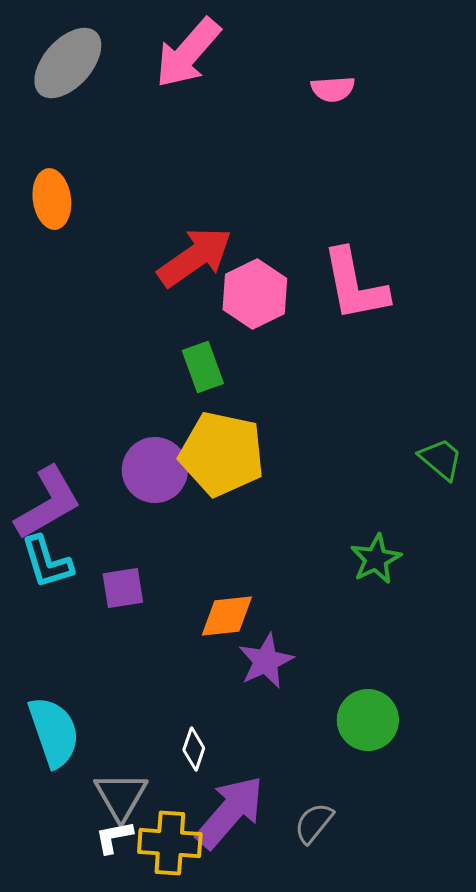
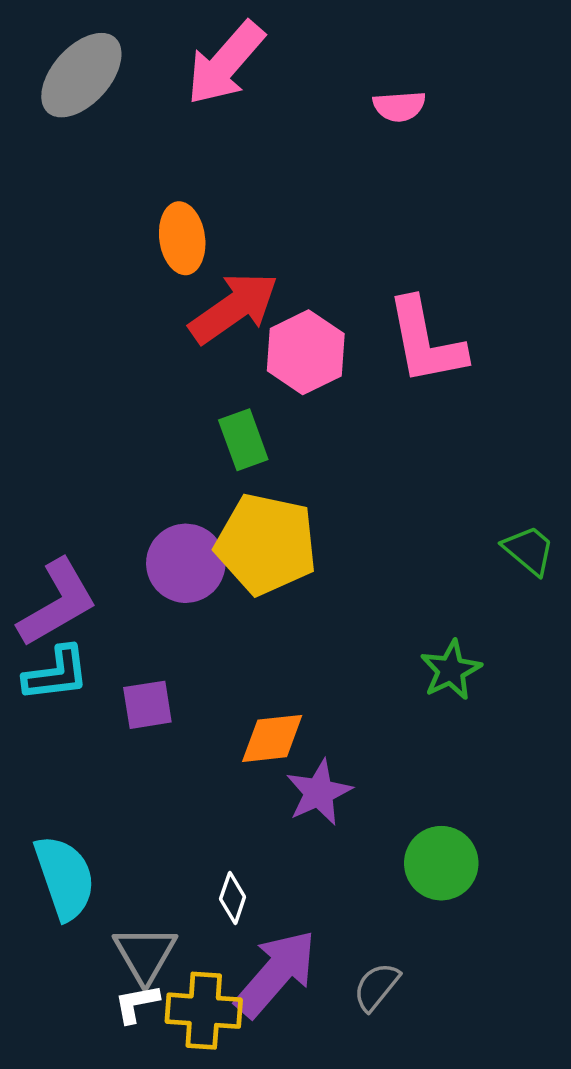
orange ellipse: (52, 199) -> (182, 238), moved
cyan L-shape: (47, 562) -> (56, 674), turned -80

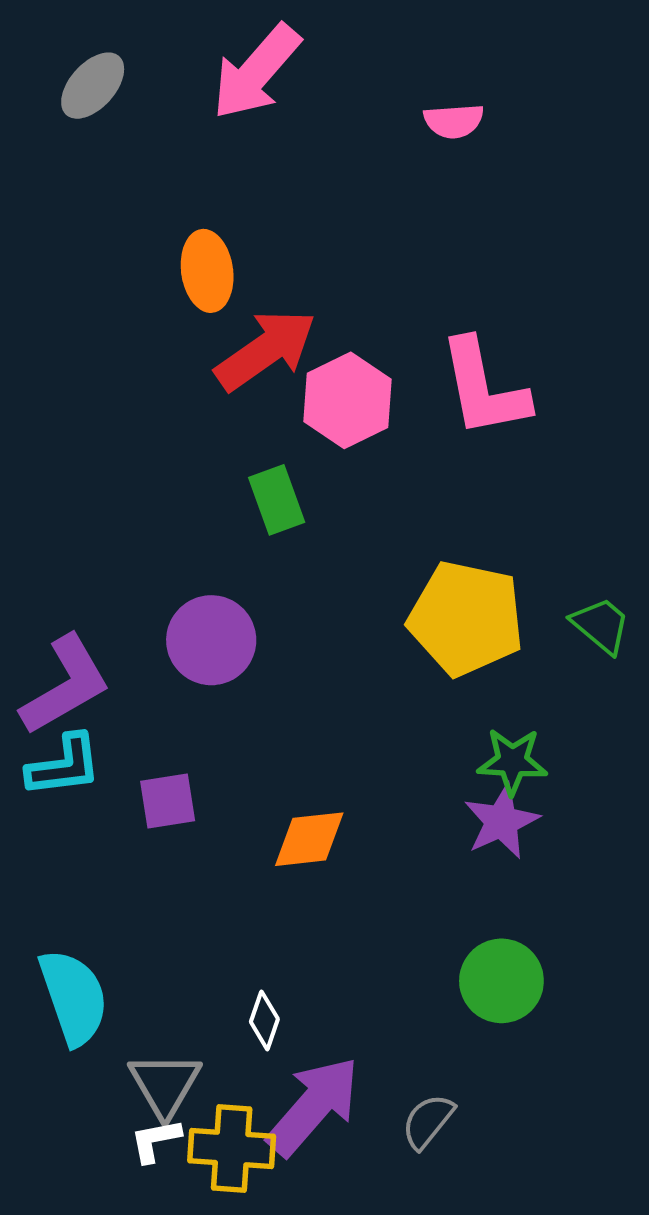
gray ellipse: (81, 75) -> (93, 86), size x0.7
yellow pentagon: (266, 544) -> (466, 618), moved
green star: (451, 670) -> (512, 761), turned 30
purple star: (319, 792) -> (501, 821), moved

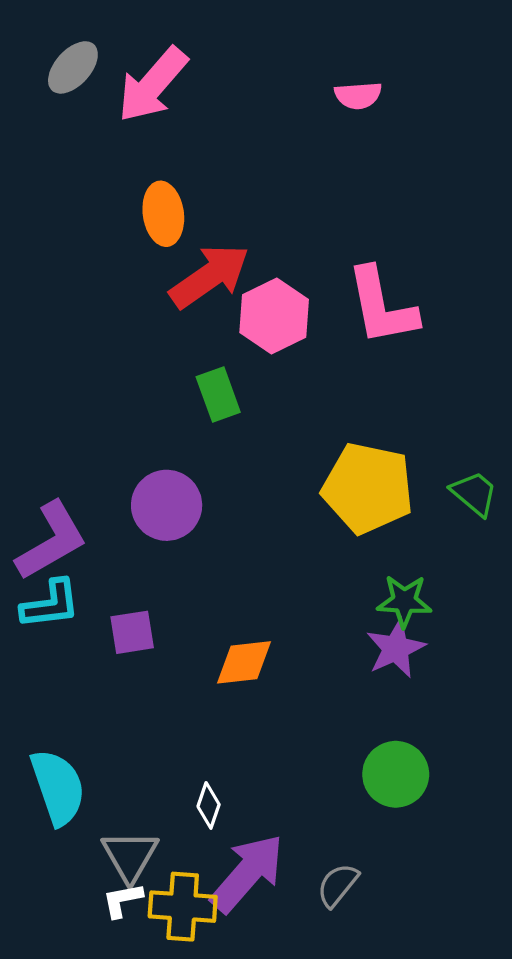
pink arrow: (256, 72) -> (153, 85), moved

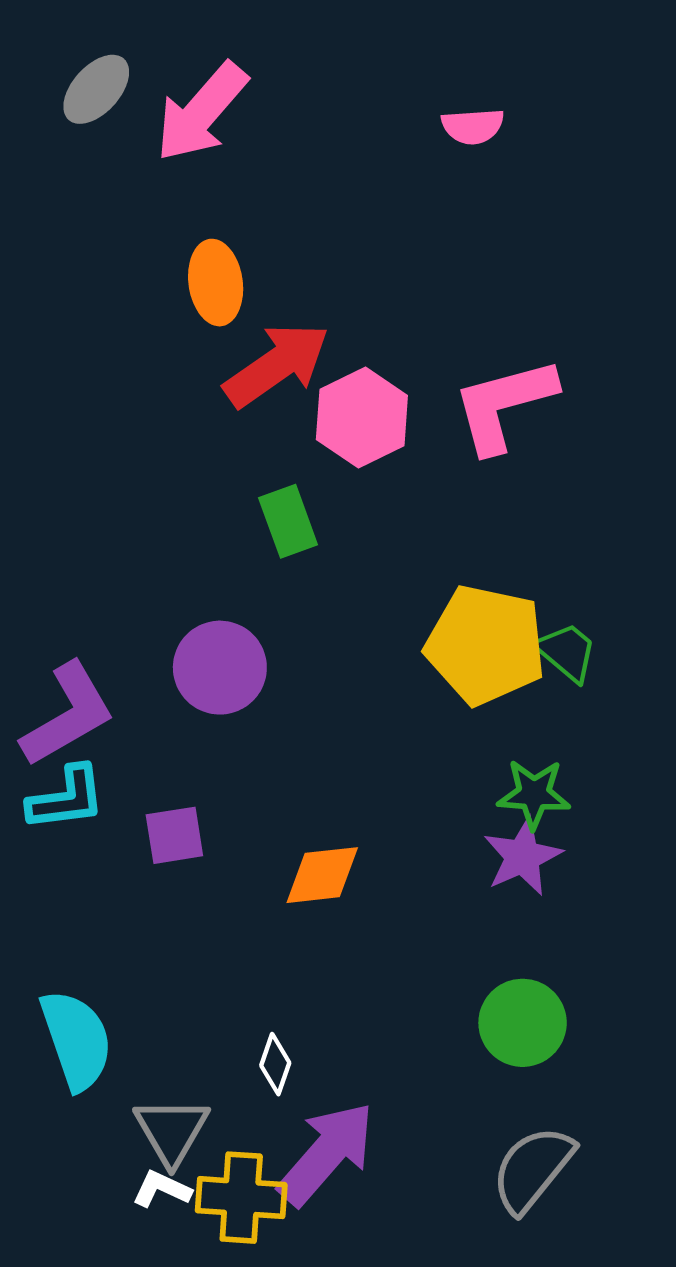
pink L-shape: (382, 306) -> (504, 405), turned 86
green trapezoid: (474, 493) -> (567, 652), moved
gray semicircle: (338, 885) -> (532, 1169), moved, size x1.5
white L-shape: (122, 900) -> (162, 1189), turned 36

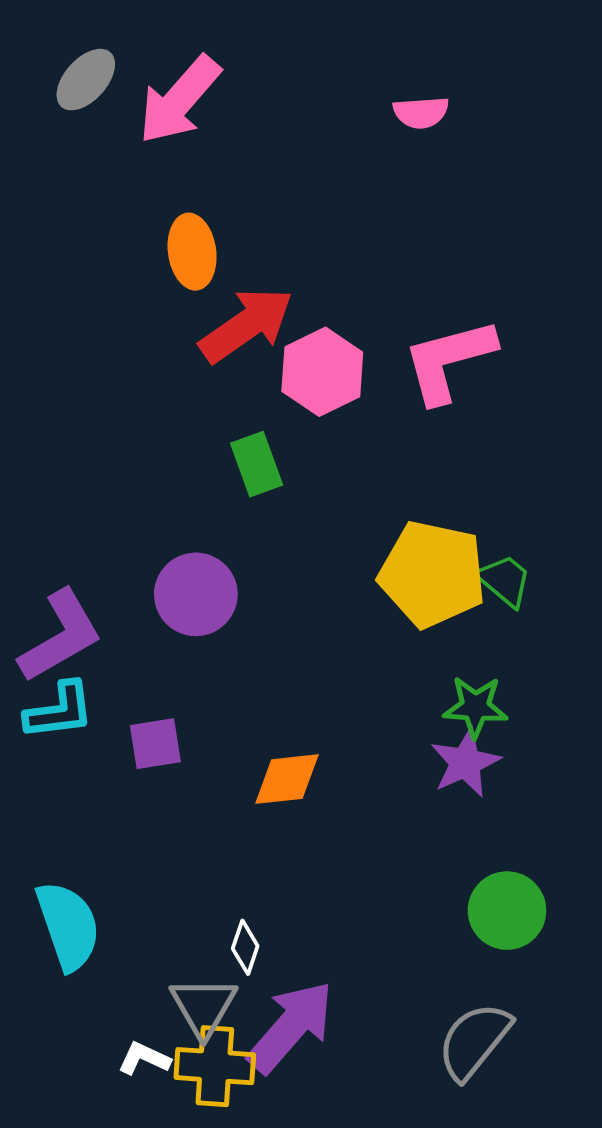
green circle: (523, 1023) -> (507, 911), moved
gray triangle: (172, 1131) -> (203, 1007), moved

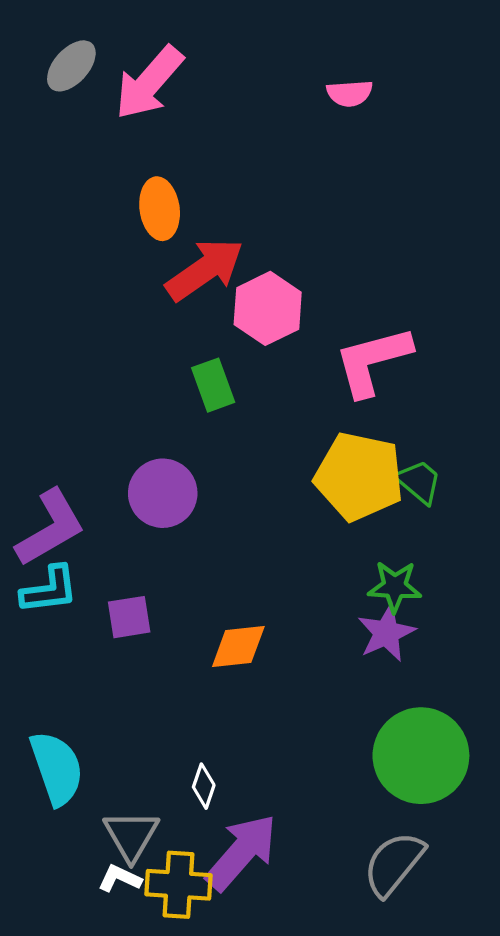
pink L-shape: (449, 360) -> (373, 361), moved
green circle: (507, 911) -> (421, 756), size x1.5
gray triangle: (203, 1007) -> (131, 835), moved

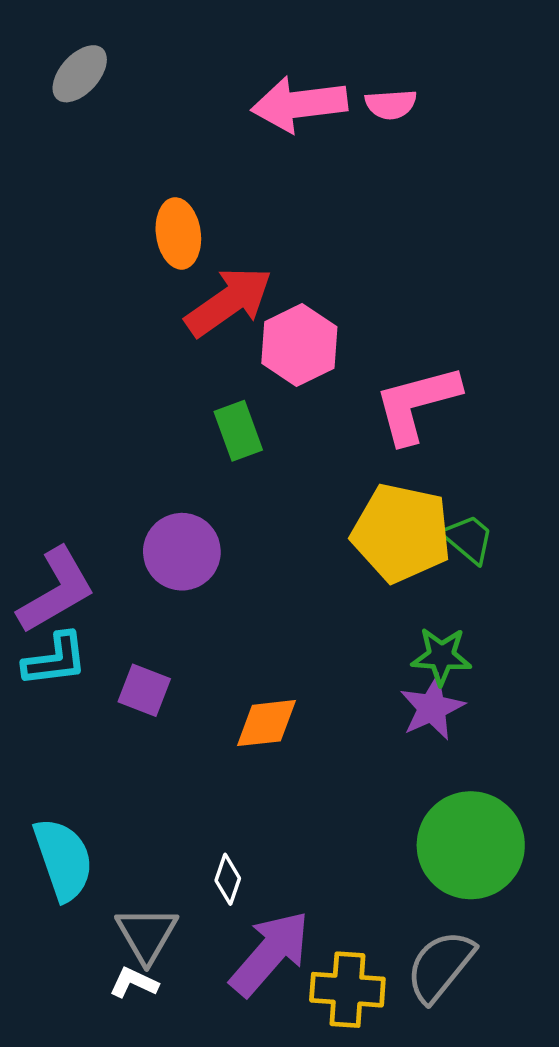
pink arrow: (149, 83) -> (299, 104), moved, turned 42
purple square: (129, 617) -> (144, 690), turned 30
yellow cross: (178, 885) -> (347, 990), moved

